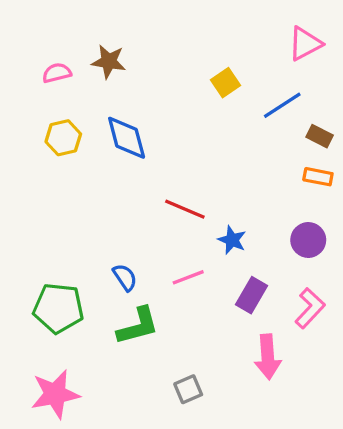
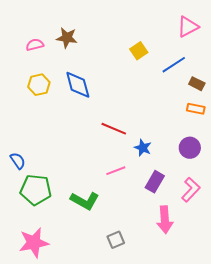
blue semicircle: (125, 277) -> (18, 161), moved
green L-shape: (138, 326) -> (85, 201), turned 44

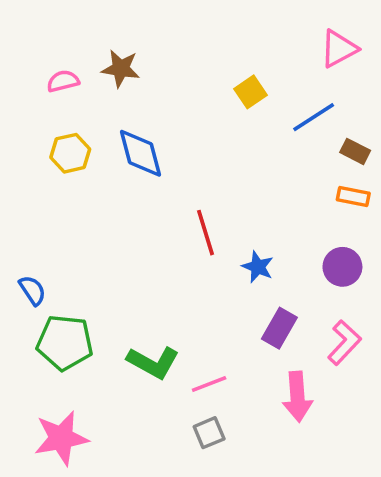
red line: (114, 129) -> (205, 233), turned 50
pink line: (116, 171) -> (209, 384), moved

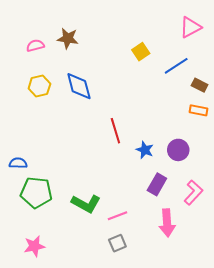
purple circle: (342, 267) -> (178, 150), moved
blue semicircle: (32, 290) -> (18, 163), turned -54
pink star: (61, 438) -> (34, 246), size x0.7

